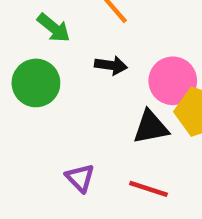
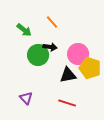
green circle: (36, 83) -> (38, 55), moved
purple triangle: (80, 178) -> (26, 98), moved

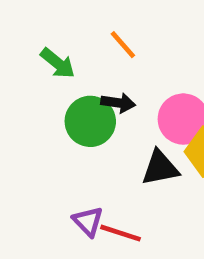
purple triangle: (26, 98) -> (88, 221), moved
red line: (67, 103) -> (121, 233), moved

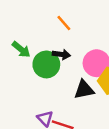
green arrow: (58, 63) -> (21, 49), moved

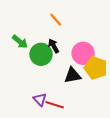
black arrow: (61, 54) -> (54, 46), turned -128

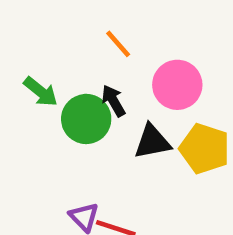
pink circle: (83, 53) -> (177, 85), moved
black triangle: (73, 75) -> (152, 142), moved

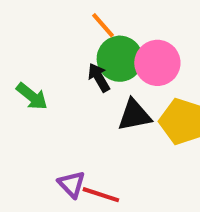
green arrow: (41, 92) -> (32, 96), moved
green circle: (86, 119) -> (120, 59), moved

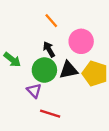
green circle: (120, 59) -> (44, 70), moved
purple triangle: (72, 184) -> (34, 91), moved

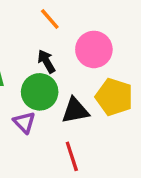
black triangle: (69, 70) -> (75, 111), moved
red line: (50, 114) -> (72, 156), moved, turned 54

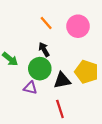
pink circle: (94, 49) -> (78, 26), moved
purple triangle: (24, 122) -> (30, 88), turned -32

